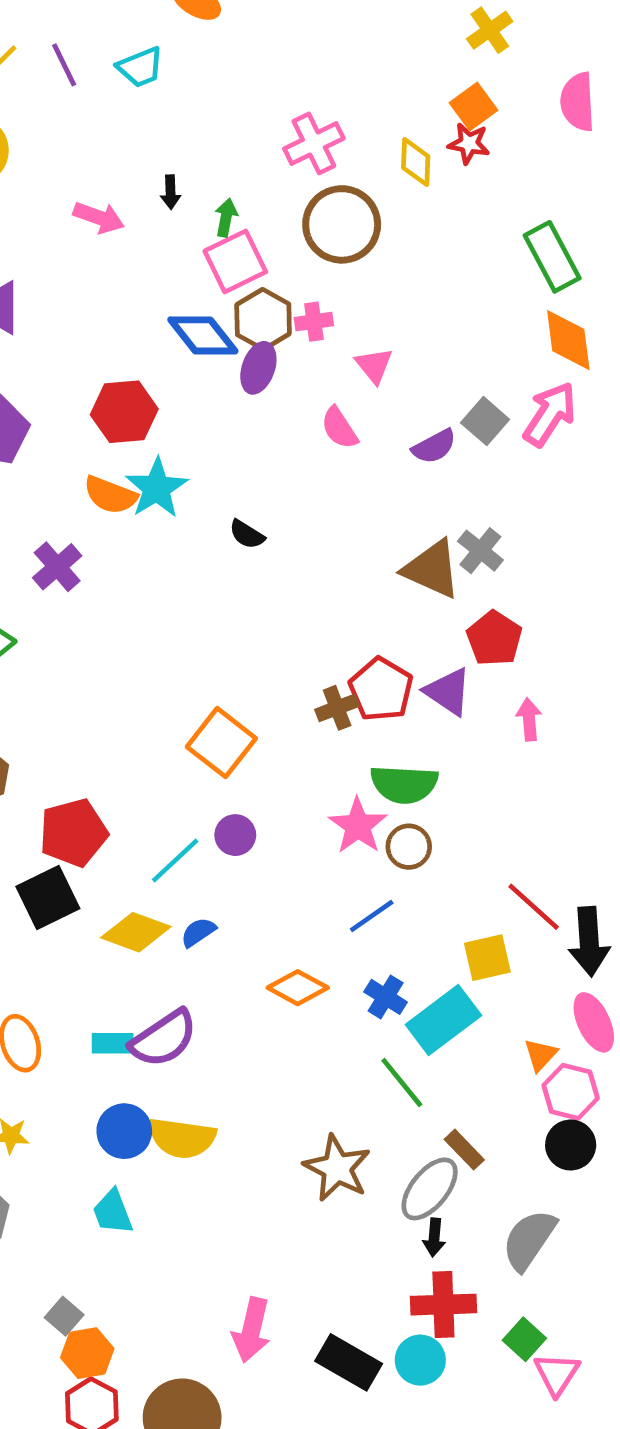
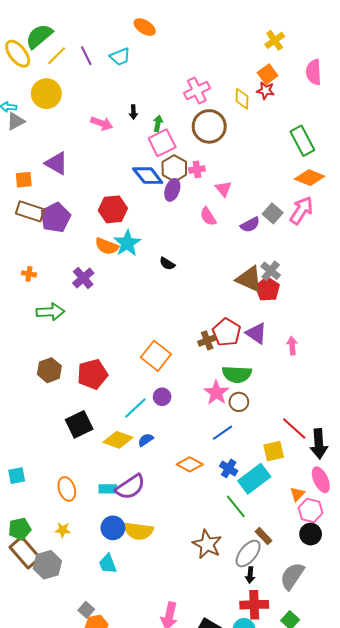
orange diamond: (568, 340) -> (310, 178), turned -60
red pentagon: (494, 638) -> (268, 289), moved
red pentagon: (73, 833) -> (92, 374), moved

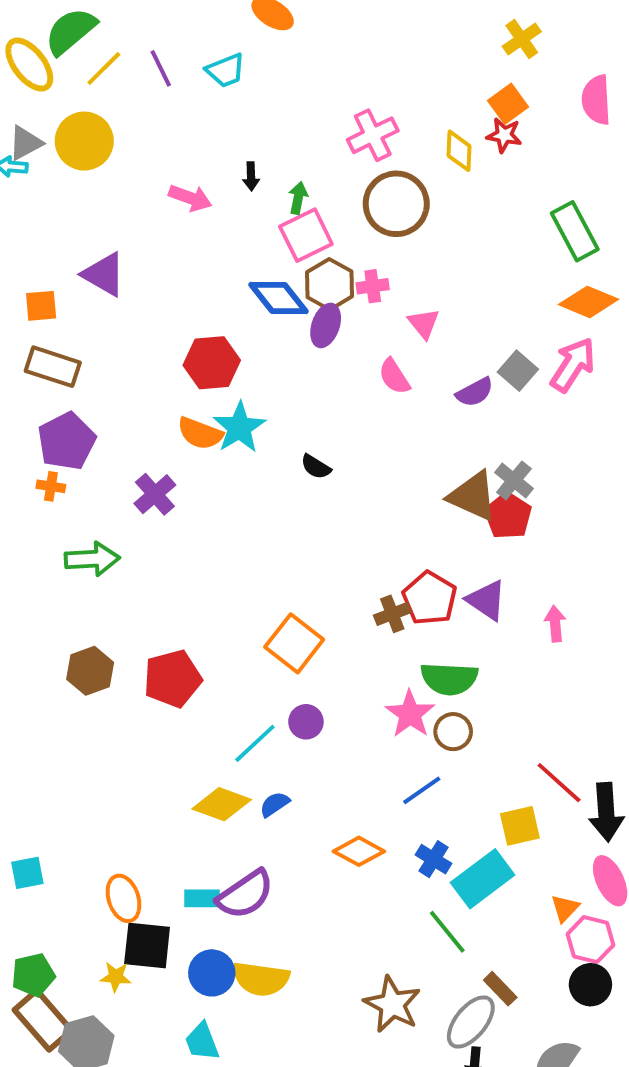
gray triangle: (16, 121) -> (25, 143), moved
purple pentagon: (56, 218) -> (67, 441), moved
black square: (79, 424) -> (147, 945), moved, turned 32

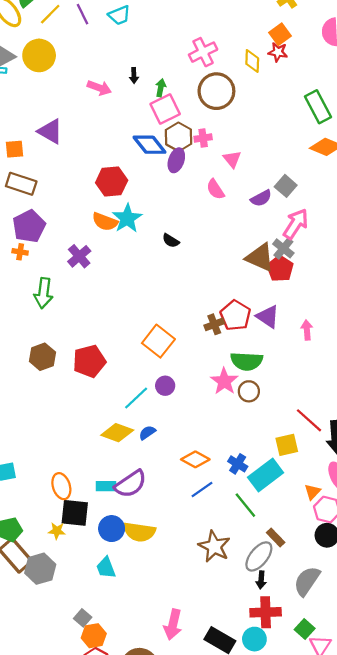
pink arrow: (573, 365) -> (296, 224), moved
green arrow: (92, 559) -> (44, 293), turned 100
blue line: (422, 790) -> (202, 490), moved

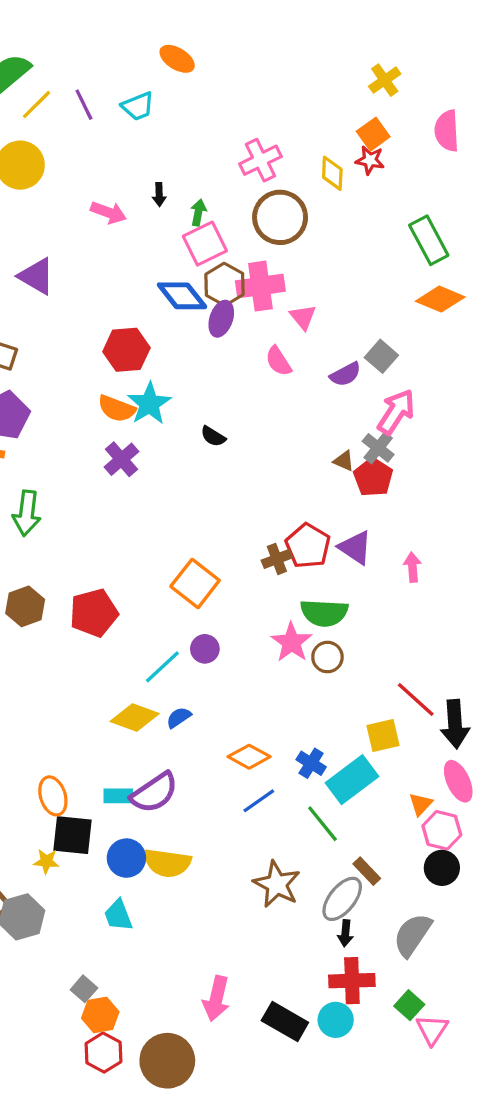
pink cross: (203, 138) -> (260, 286), size x1.8
purple cross: (79, 256) -> (122, 459), moved
brown triangle: (260, 257) -> (344, 461), size x0.5

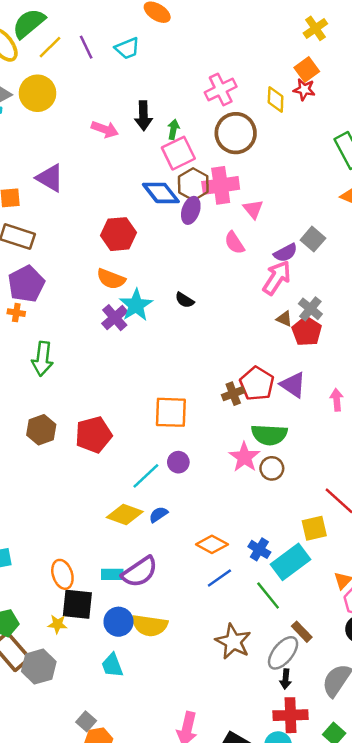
black arrow: (159, 194) -> (143, 116), size x1.6
cyan star: (149, 404) -> (136, 305), moved
pink arrow: (396, 412) -> (277, 278), moved
orange square: (195, 583) -> (171, 412), turned -36

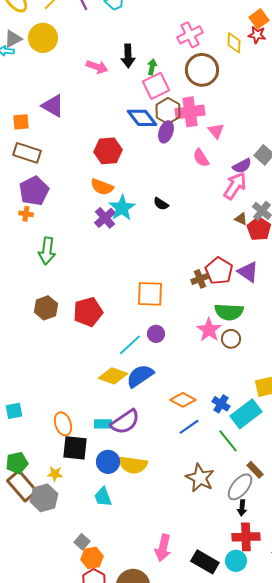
blue semicircle: (158, 514) -> (140, 376), size x1.8
yellow star: (57, 624) -> (55, 474), moved

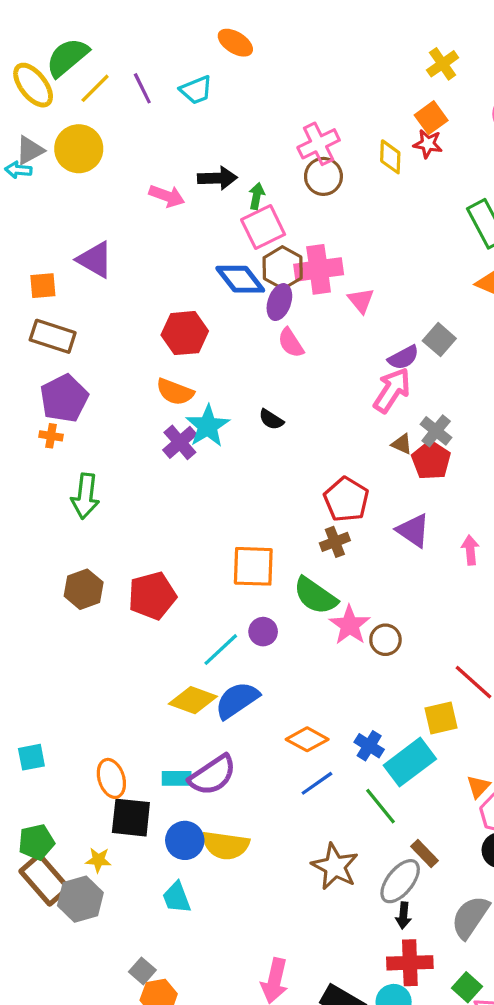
black arrow: (128, 56) -> (217, 178), turned -90
brown circle: (202, 70) -> (323, 176), moved, size x0.7
pink semicircle: (201, 158) -> (291, 343), moved
red pentagon: (219, 271) -> (346, 499), moved
green semicircle: (229, 312) -> (315, 596), moved, turned 32

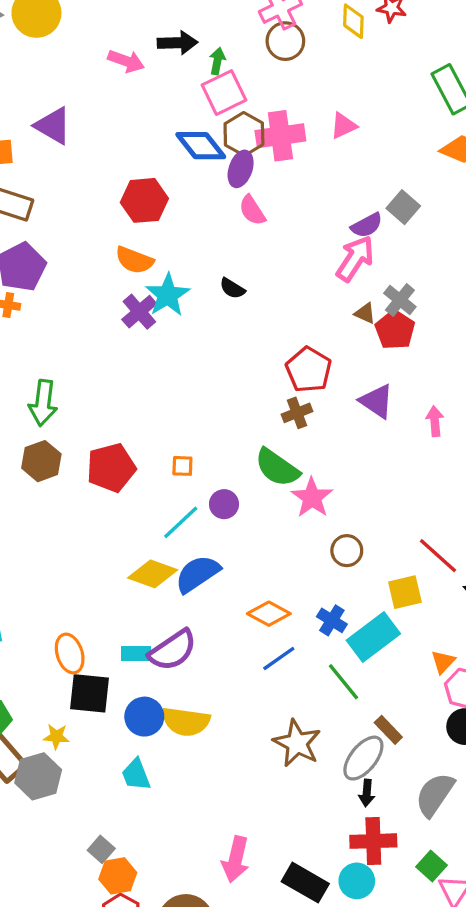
pink triangle: (361, 300) -> (343, 126), moved, turned 44
green arrow: (85, 496) -> (43, 403), moved
orange square: (253, 566) -> (182, 466), moved, size x0.5
brown circle: (385, 640) -> (347, 551), moved

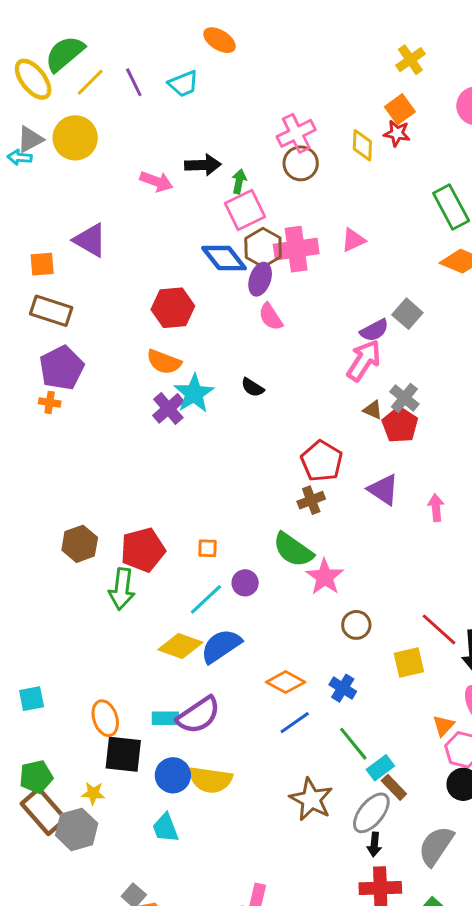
green arrow: (43, 403) -> (122, 589), moved
cyan rectangle: (373, 637) -> (380, 768), moved, size x0.6

